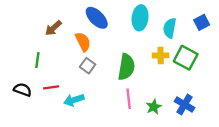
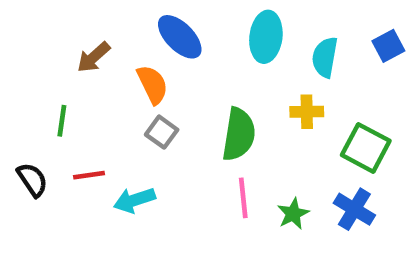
green square: (186, 58) -> (366, 148), moved
black semicircle: (23, 90) -> (32, 180), turned 36

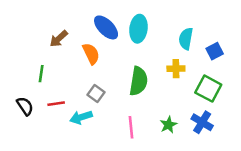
cyan ellipse: (266, 37) -> (138, 29), moved
blue square: (388, 46) -> (215, 51), moved
gray square: (162, 132) -> (96, 94), moved
pink line: (243, 198) -> (131, 127), moved

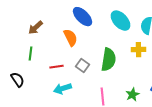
cyan ellipse: (138, 29) -> (120, 21), moved, turned -50
brown arrow: (59, 39) -> (36, 28), moved
gray square: (96, 94) -> (82, 66), moved
red line: (56, 104) -> (56, 67), moved

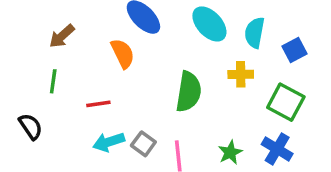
gray square: (82, 66) -> (143, 144), moved

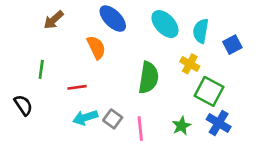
brown arrow: (62, 36) -> (54, 20), moved
yellow cross: (241, 74) -> (190, 64), turned 30
green square: (286, 102) -> (209, 91), moved

